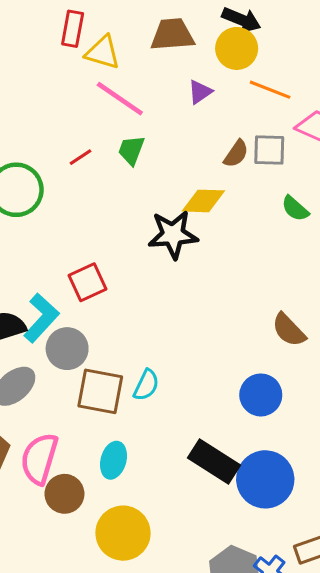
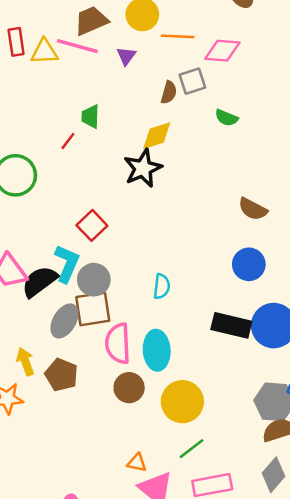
pink line: (120, 99) -> (77, 46), moved
red line: (81, 157) -> (68, 141), moved
brown square: (100, 391) -> (93, 309), moved
pink semicircle: (39, 459) -> (118, 343), moved
cyan ellipse: (113, 460) -> (157, 350), size x1.4

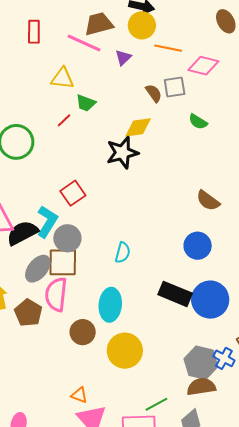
yellow triangle: (44, 52) -> (62, 78), moved
brown semicircle: (169, 92) -> (154, 93), turned -60
green trapezoid: (90, 117) -> (86, 103), turned -80
pink semicircle: (118, 343) -> (56, 294), moved
green line: (191, 449) -> (156, 404), moved

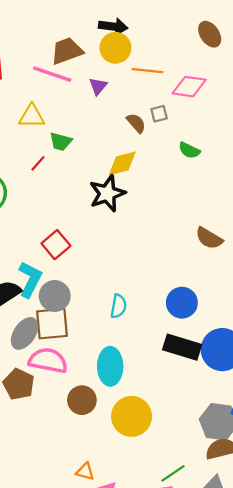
gray square: (175, 87) -> (159, 114), size x0.7
blue circle: (198, 246) -> (182, 303), moved
pink semicircle: (56, 294) -> (48, 361), turned 100

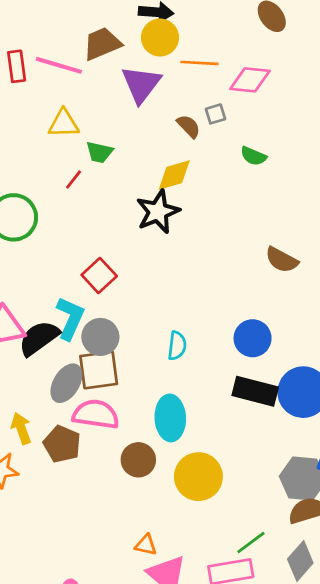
pink line: (52, 74) -> (59, 65), moved
purple triangle: (98, 86) -> (141, 84), size x1.8

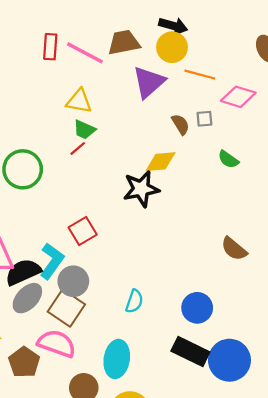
green trapezoid: (99, 152) -> (84, 130), moved
brown square: (99, 370) -> (66, 308), turned 30
gray ellipse: (66, 383) -> (27, 298), moved

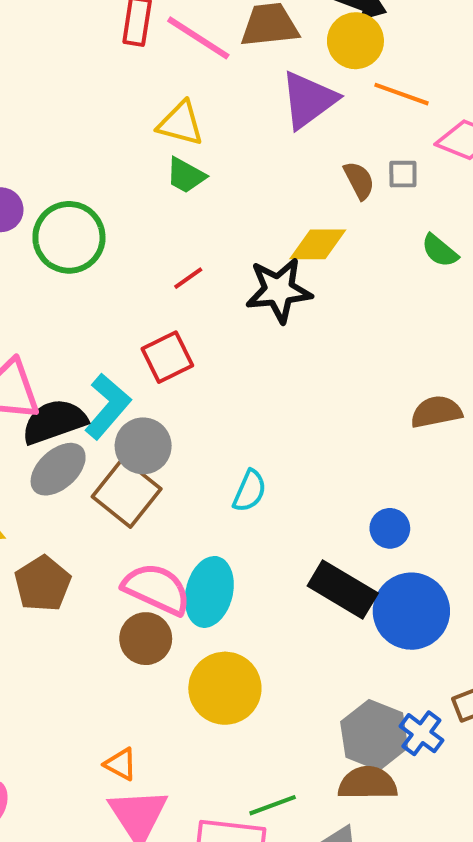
red line: (78, 148) -> (188, 278), moved
brown semicircle: (234, 249) -> (436, 412), turned 124
blue circle: (197, 308) -> (390, 528), moved, size x0.7
pink semicircle: (57, 344) -> (157, 589), moved

